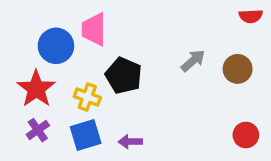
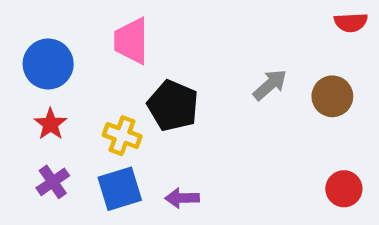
blue circle: (56, 46) -> (48, 64), moved
red star: (36, 89) -> (50, 124), size x0.6

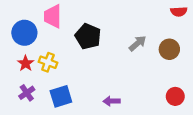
pink trapezoid: (131, 41) -> (53, 16), moved
black pentagon: (173, 106) -> (88, 36), moved
yellow cross: (122, 136) -> (48, 62), moved
purple arrow: (182, 198) -> (112, 101), moved

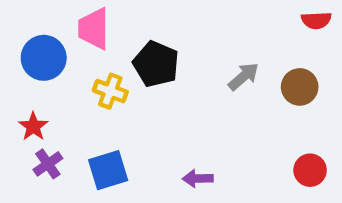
yellow cross: (48, 62) -> (110, 91), moved
red star: (26, 63) -> (33, 126), moved

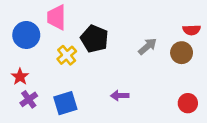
red semicircle: (316, 20) -> (192, 30), moved
yellow cross: (110, 91) -> (67, 55), turned 30
purple arrow: (198, 178) -> (120, 96), moved

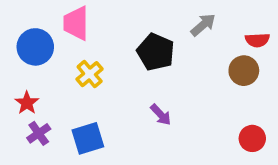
black pentagon: (94, 39) -> (156, 52), moved
gray arrow: (147, 46) -> (203, 25), moved
purple arrow: (120, 96) -> (161, 115), moved, turned -132

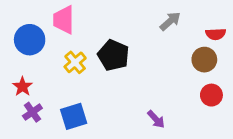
black pentagon: (156, 52) -> (113, 55), moved
purple arrow: (161, 115) -> (156, 119), moved
red circle: (252, 138) -> (211, 95), moved

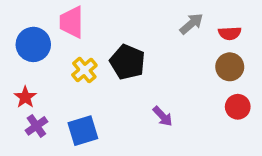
red semicircle: (216, 34) -> (230, 33), moved
purple arrow: (156, 119) -> (163, 116), moved

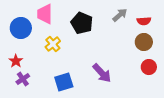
black pentagon: (128, 62) -> (82, 23), moved
purple arrow: (163, 116) -> (102, 73), size x1.5
blue square: (83, 131) -> (64, 82), moved

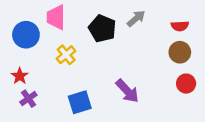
gray arrow: (120, 15) -> (136, 18), moved

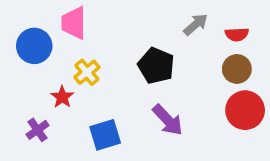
gray arrow: (136, 18) -> (196, 24), moved
black pentagon: (102, 28) -> (156, 66), moved
red star: (20, 76) -> (62, 97), moved
red circle: (186, 84) -> (245, 110), size x1.5

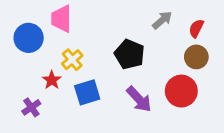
red semicircle: (237, 34) -> (196, 28), turned 120
red circle: (245, 110) -> (181, 91), moved
blue square: (105, 135) -> (87, 92), moved

